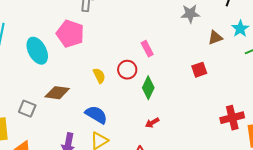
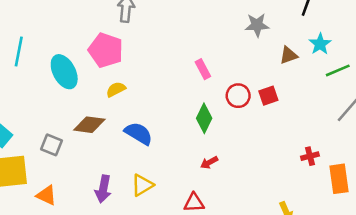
red circle: (127, 70) -> (238, 96), moved
yellow semicircle: (99, 76) -> (116, 89), moved, turned -91
blue semicircle: (96, 115) -> (139, 133), moved
red cross: (232, 118) -> (310, 156), size x0.6

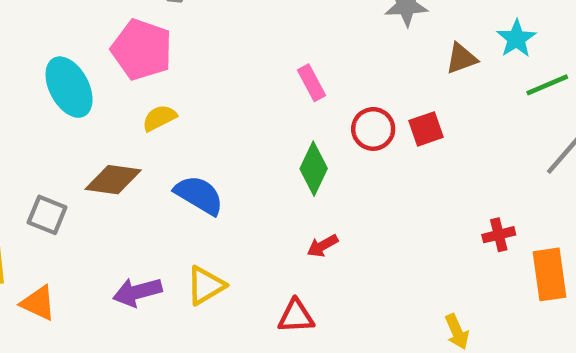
purple arrow: (103, 189) -> (137, 292), turned 64

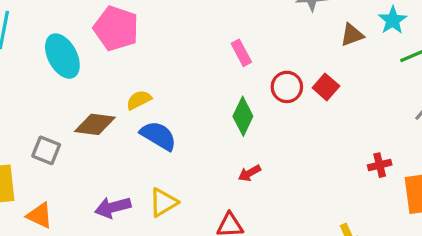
yellow semicircle: (159, 118) -> (139, 100), moved
red square: (426, 129) -> (326, 87), turned -30

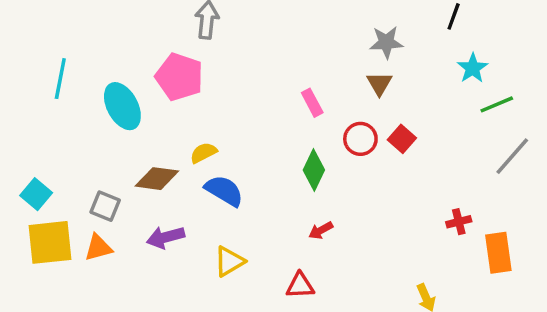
brown triangle: (352, 35) -> (379, 84), moved, turned -40
purple arrow: (113, 207) -> (166, 237), moved
orange triangle: (40, 215) -> (98, 248), moved, turned -40

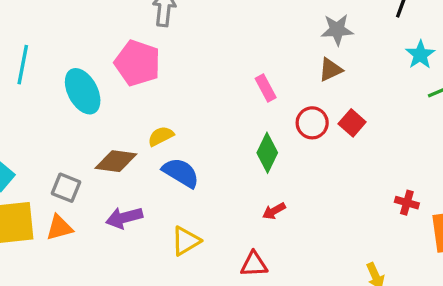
brown triangle: (379, 84) -> (330, 70), turned 35
red cross: (459, 222) -> (407, 203), turned 30

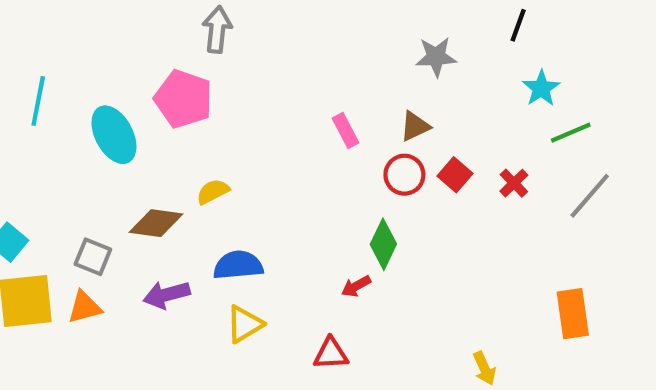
brown triangle: (330, 70) -> (415, 126), moved
green diamond: (267, 153) -> (383, 244), moved
blue semicircle: (181, 173) -> (238, 265), moved, turned -36
red cross: (407, 203) -> (514, 183), moved, turned 30

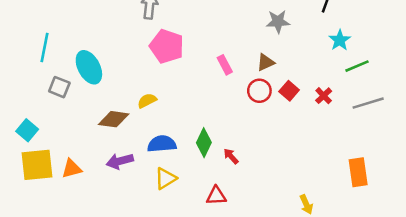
pink pentagon: (183, 99) -> (167, 46), moved
gray line: (590, 196) -> (368, 103), turned 32
green diamond: (383, 244) -> (204, 143), moved
gray square: (93, 257) -> (59, 87), moved
red arrow: (356, 286) -> (231, 156), turned 77

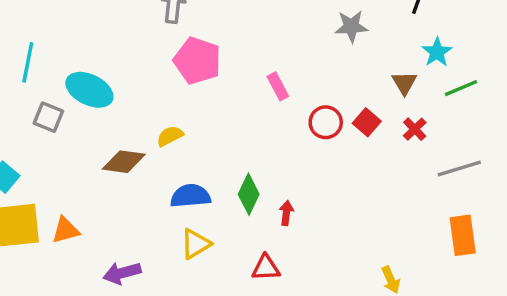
brown triangle: (266, 62) -> (404, 83), moved, turned -36
cyan ellipse: (89, 67) -> (89, 90), turned -36
gray line: (368, 103) -> (459, 169), moved
red arrow: (231, 156) -> (286, 213), turned 49
purple arrow: (120, 161) -> (122, 273), moved

